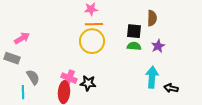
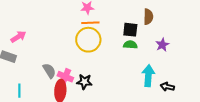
purple star: (158, 46) -> (162, 45), moved
gray semicircle: (33, 77) -> (49, 71), moved

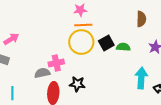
black square: (130, 30) -> (106, 43), moved, turned -35
gray semicircle: (49, 71) -> (42, 73), turned -70
pink cross: (65, 77) -> (56, 63), moved, turned -35

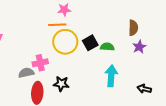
brown semicircle: (141, 19) -> (133, 28), moved
orange line: (83, 25) -> (57, 25), moved
cyan arrow: (141, 78) -> (111, 76), moved

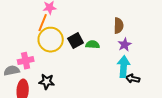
orange line: (57, 25) -> (43, 23), turned -66
cyan arrow: (111, 76) -> (124, 67), moved
black arrow: (144, 89) -> (133, 79), moved

